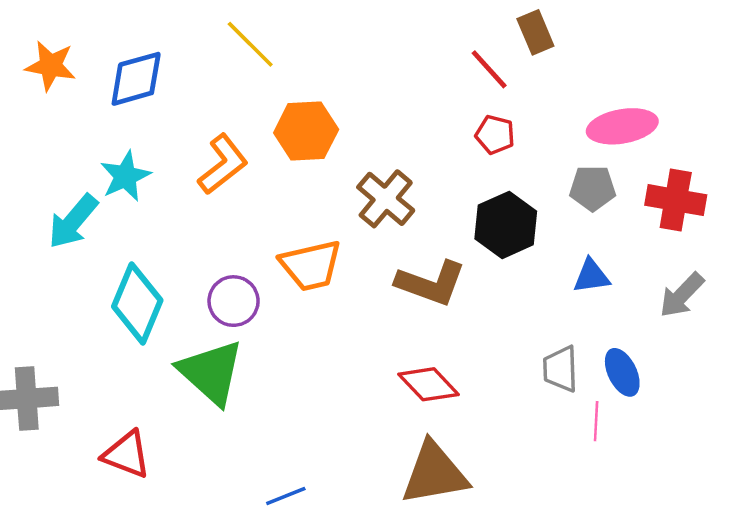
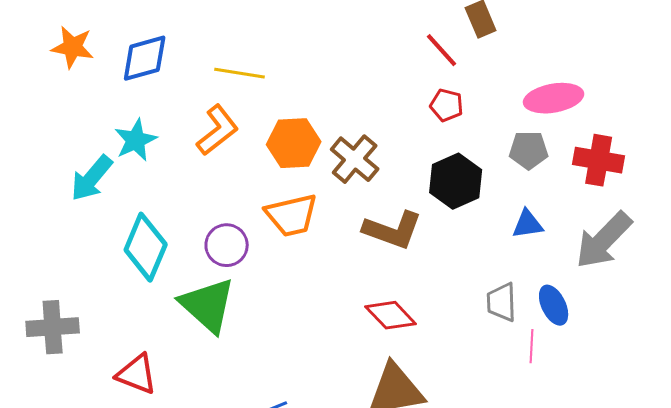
yellow line: (250, 44) -> (240, 73), moved, turned -36
orange hexagon: (306, 131) -> (294, 143), moved
gray arrow: (682, 295) -> (604, 240), size x1.5

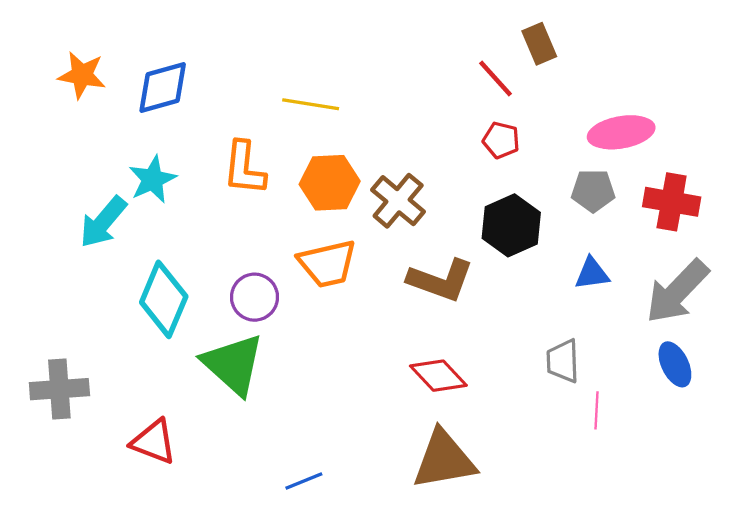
yellow line: (240, 73) -> (311, 104), moved
orange L-shape: (218, 130) -> (244, 168), turned 134
blue ellipse: (554, 305) -> (675, 364), moved

